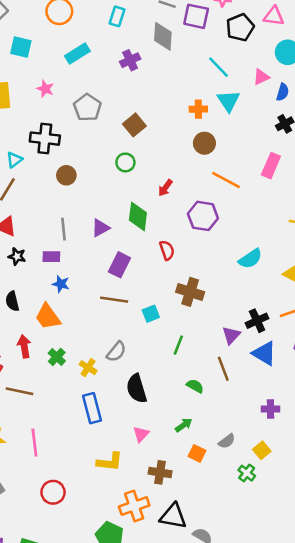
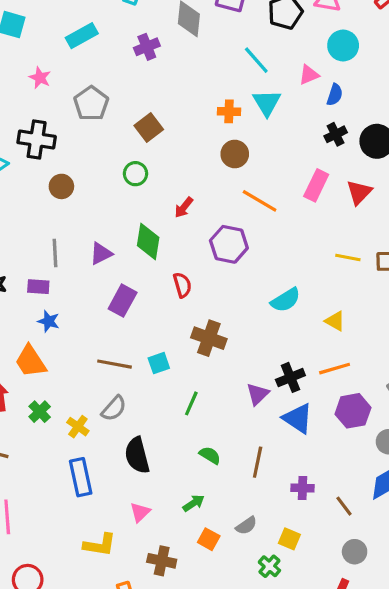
brown line: (114, 300) -> (114, 364), moved
brown line: (223, 369) -> (258, 462), moved, turned 30
yellow square: (262, 450) -> (289, 539), turned -30

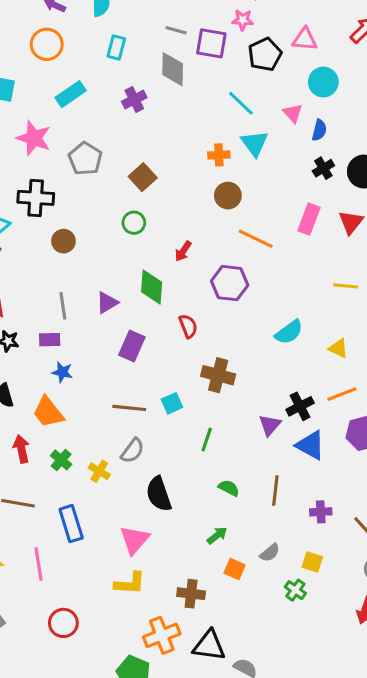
pink triangle: (309, 75) -> (293, 113), turned -45
pink star: (40, 78) -> (34, 138), size x1.6
blue rectangle: (81, 477) -> (71, 524), moved
pink triangle: (140, 512) -> (134, 540), moved, size x1.5

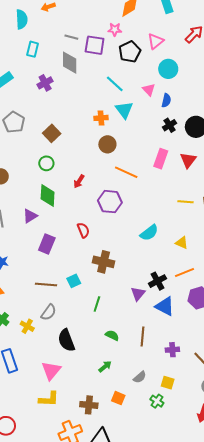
pink triangle: (305, 39) -> (156, 41), turned -42
green diamond: (152, 287) -> (48, 196), moved
orange square: (235, 569) -> (118, 398), moved

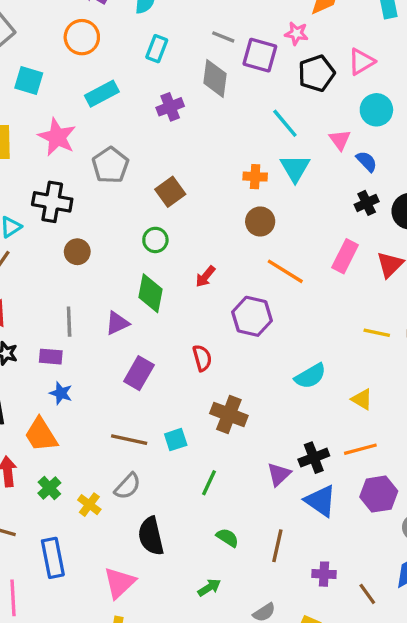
blue semicircle: (166, 100) -> (367, 161), turned -64

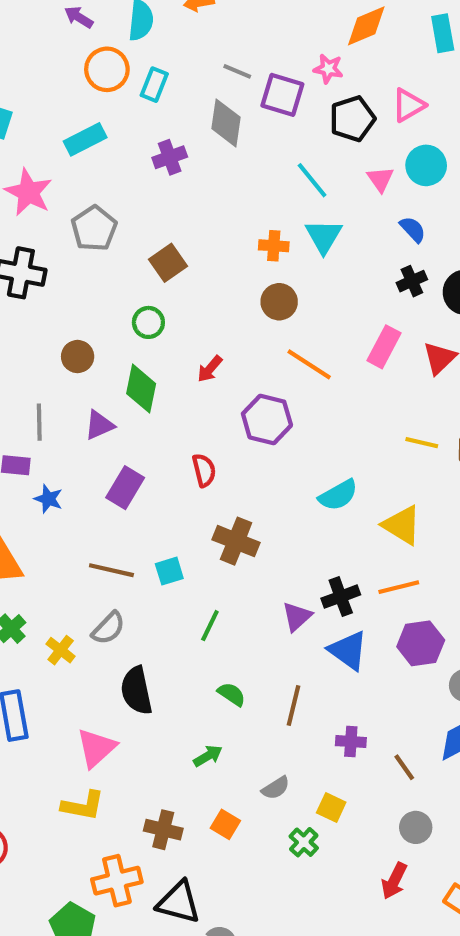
orange circle: (82, 37) -> (107, 69), moved
pink triangle: (340, 140) -> (380, 179), moved
brown circle: (77, 252) -> (78, 357), moved
blue star: (61, 393) -> (48, 499), moved
yellow triangle: (362, 399) -> (402, 525), size x1.5

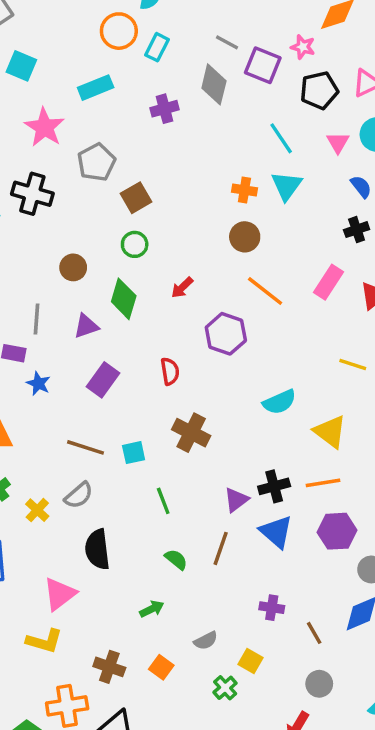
brown square: (168, 263) -> (136, 198), moved
green line: (210, 626) -> (163, 501), turned -52
brown line: (293, 705) -> (221, 548), moved

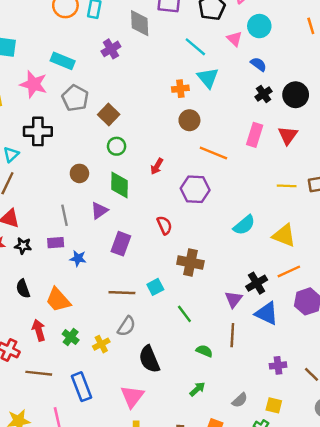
cyan rectangle: (96, 88) -> (63, 61), moved, turned 60
yellow cross: (37, 510) -> (101, 344), turned 35

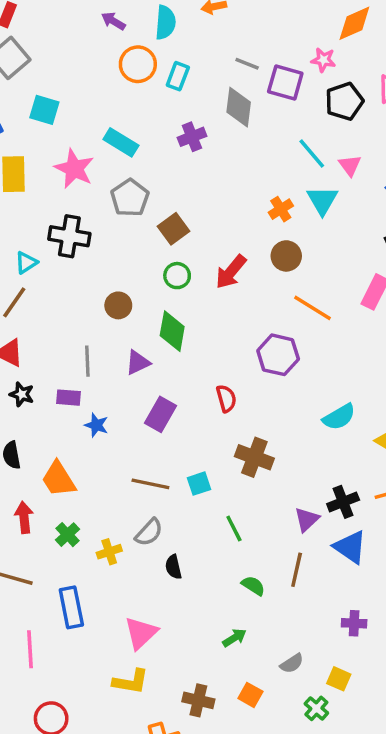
pink triangle: (234, 39) -> (350, 165), moved
orange cross: (180, 89) -> (281, 209), turned -35
red arrow: (157, 166) -> (231, 272), moved, size x1.5
black semicircle: (149, 359) -> (173, 567), moved, size x0.6

